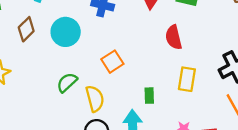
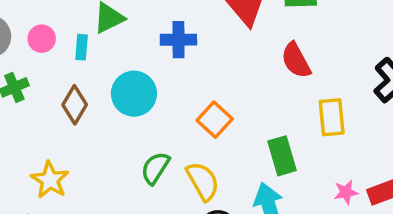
green rectangle: (149, 96) -> (282, 156), size x1.5

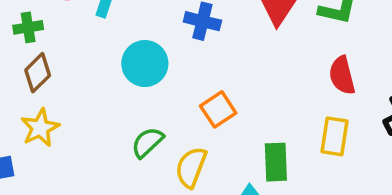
red semicircle: (296, 60) -> (342, 75), moved
brown diamond: (75, 105) -> (38, 73), moved
yellow semicircle: (203, 181) -> (191, 167), turned -144

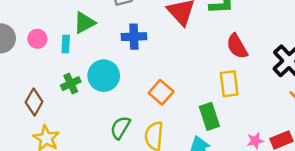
green cross: (28, 27) -> (71, 84), moved
yellow rectangle: (335, 136) -> (229, 84), moved

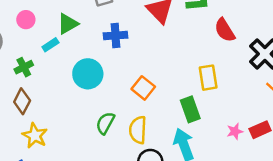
pink circle: (37, 39) -> (26, 20), moved
cyan rectangle: (66, 44) -> (50, 45), turned 56
red semicircle: (237, 46) -> (225, 30), moved
green cross: (71, 84) -> (24, 67), moved

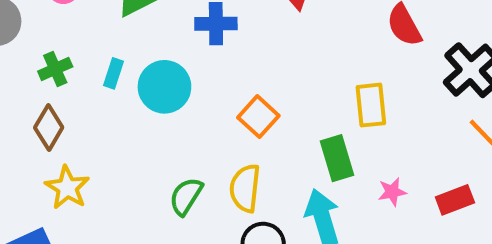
cyan rectangle: (50, 45) -> (113, 73), moved, turned -42
green semicircle: (105, 123) -> (186, 196), moved
pink star: (235, 131) -> (392, 192), moved

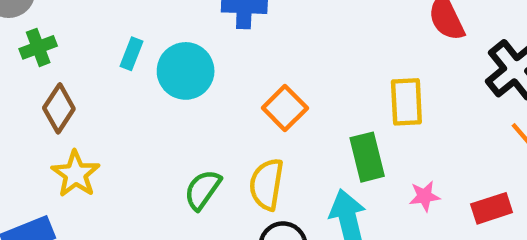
green cross: (55, 69) -> (38, 47), moved

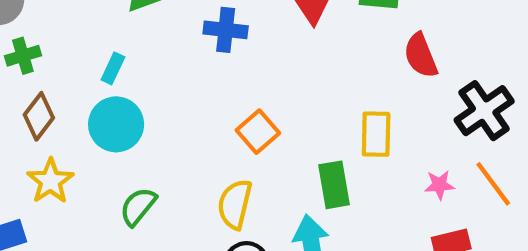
cyan circle: (186, 71) -> (116, 124), moved
green semicircle: (203, 190) -> (138, 207), moved
pink star: (425, 196) -> (439, 185), moved

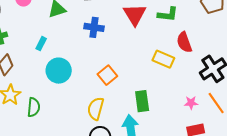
cyan circle: (116, 124) -> (59, 71), moved
yellow rectangle: (376, 134) -> (163, 59), moved, turned -70
green semicircle: (138, 207) -> (34, 107), moved, turned 144

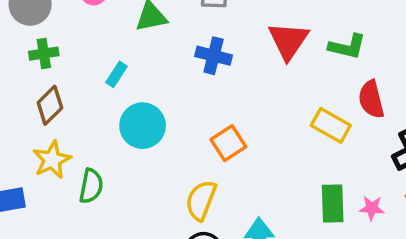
green rectangle: (142, 101) -> (333, 203), moved

